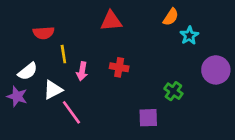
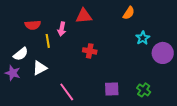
cyan star: (189, 36) -> (143, 38), moved
pink arrow: (82, 71) -> (62, 29), moved
green cross: (173, 91) -> (144, 90), moved
pink line: (71, 112) -> (67, 92), moved

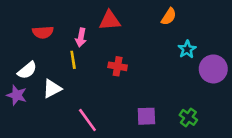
yellow line: (48, 41) -> (73, 60), moved

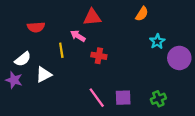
pink arrow: (81, 38) -> (78, 36), moved, turned 112
green cross: (188, 117) -> (158, 99), turned 32
pink line: (87, 120) -> (97, 98), moved

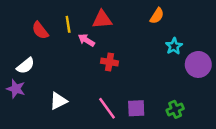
red semicircle: (36, 27) -> (40, 30), turned 56
yellow line: (61, 50) -> (68, 24), moved
white triangle: (44, 75) -> (58, 101), moved

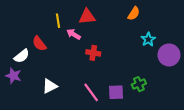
red semicircle: (40, 30) -> (39, 44), moved
green cross: (175, 109) -> (139, 84), moved

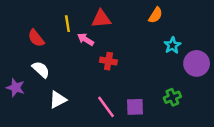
red semicircle: (39, 44) -> (36, 38), moved
white semicircle: (22, 56) -> (41, 69), moved, turned -98
green cross: (139, 84) -> (172, 97), moved

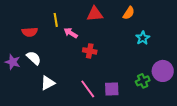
red triangle: (101, 19) -> (95, 14), moved
red semicircle: (36, 38) -> (30, 32), turned -56
purple circle: (197, 63) -> (163, 71), moved
purple star: (16, 88) -> (13, 62), moved

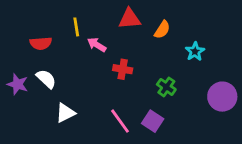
orange semicircle: (129, 13) -> (162, 30), moved
green cross: (143, 81) -> (166, 87), moved, turned -32
purple square: (112, 89) -> (153, 121), turned 35

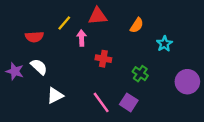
red triangle: (129, 19) -> (98, 16), moved
yellow line: (76, 27) -> (64, 23), turned 49
pink arrow: (97, 45) -> (82, 38), turned 56

